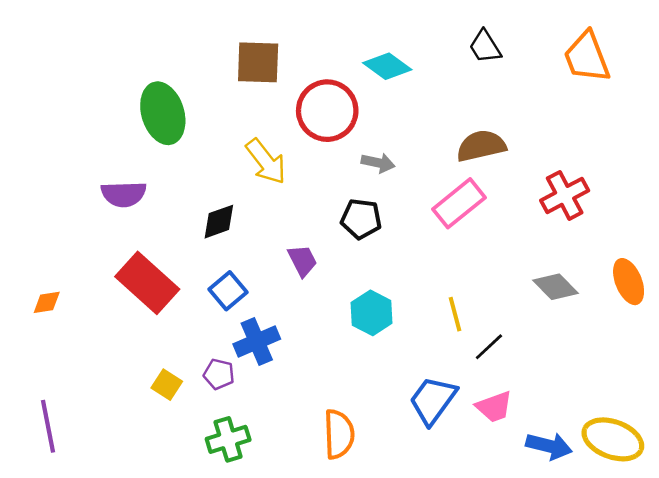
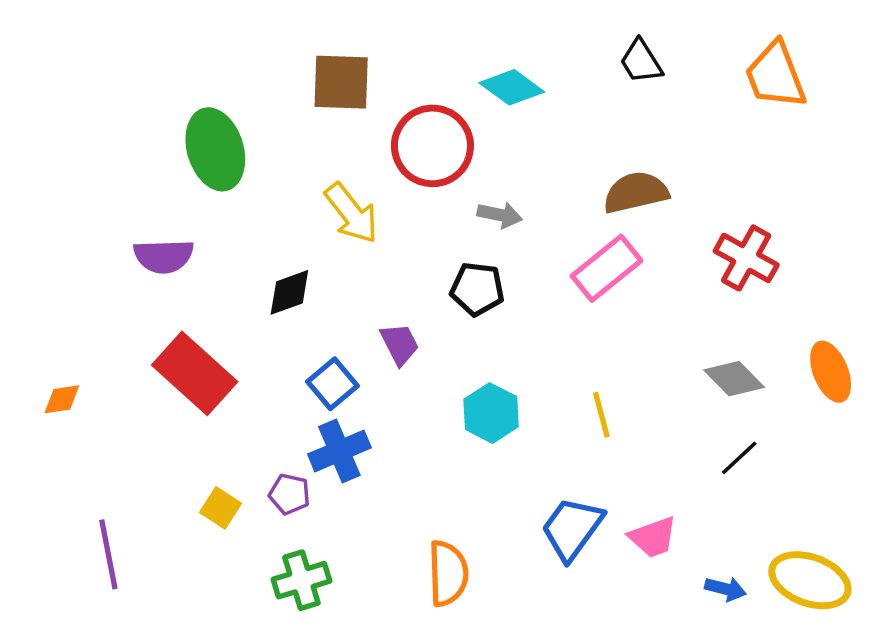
red cross: (565, 195) -> (746, 258), turned -33
blue square: (228, 291) -> (332, 384), moved
black line: (489, 347) -> (739, 458), moved
purple line: (48, 426) -> (108, 554), moved
blue arrow: (549, 446) -> (725, 589), size x0.7

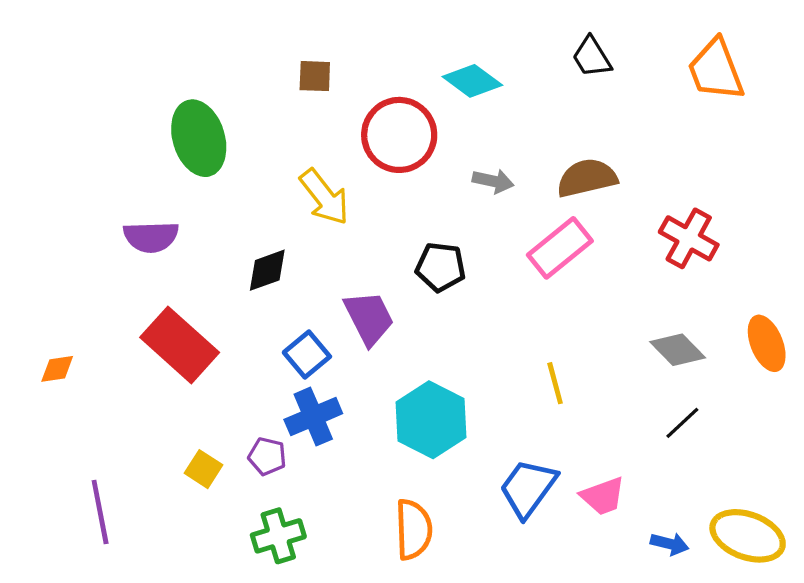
brown square: (341, 82) -> (315, 76), size x0.6
gray arrow: (500, 215) -> (493, 181), moved
purple trapezoid: (400, 344) -> (369, 318), size x1.4
cyan hexagon: (491, 413) -> (431, 420), moved, size x1.4

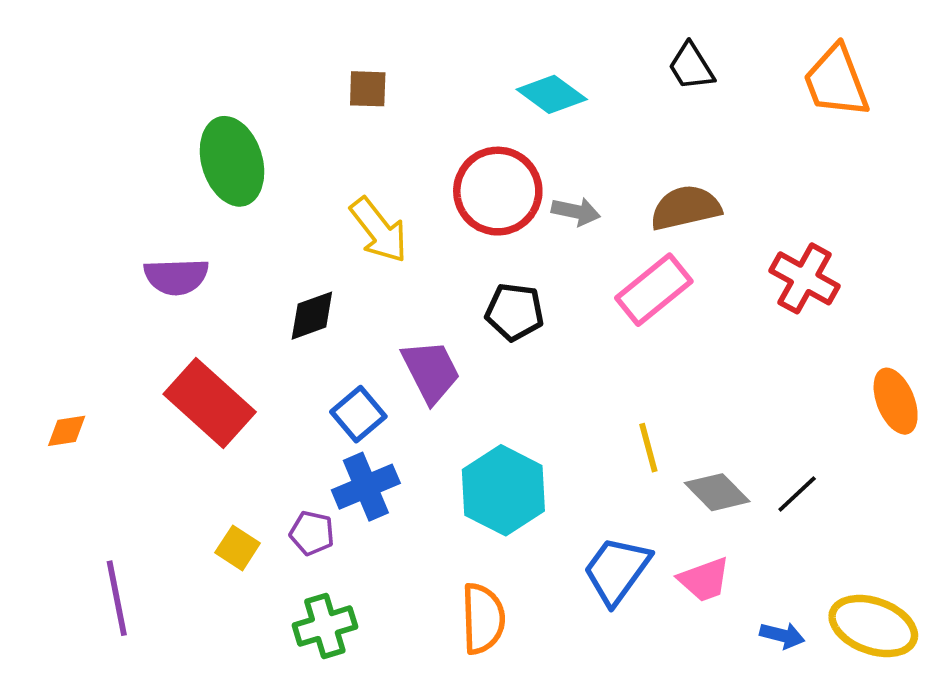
red circle: (399, 135) -> (498, 191), moved
gray diamond: (678, 350) -> (717, 492), moved

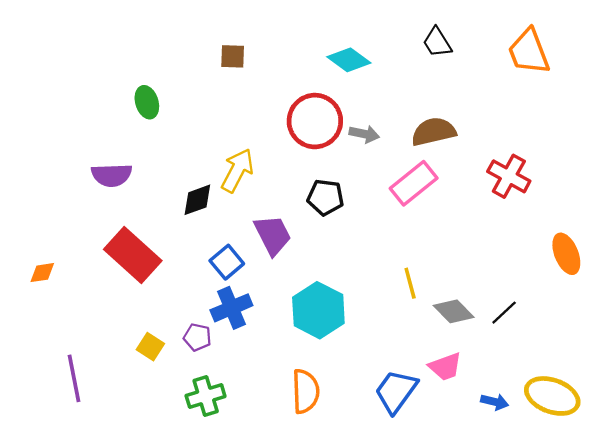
green ellipse: (232, 161) -> (147, 102), size x0.6
yellow arrow: (379, 230) -> (237, 170), moved, turned -114
blue trapezoid: (617, 570) -> (396, 391), moved

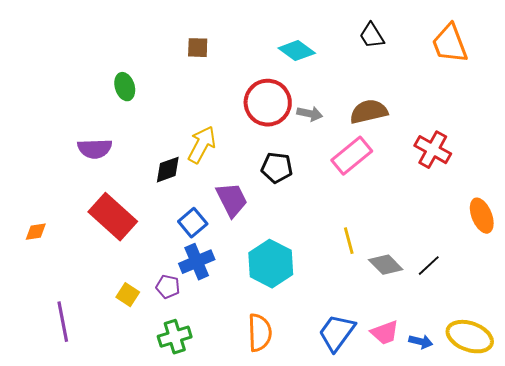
pink trapezoid: (445, 367) -> (385, 333), moved

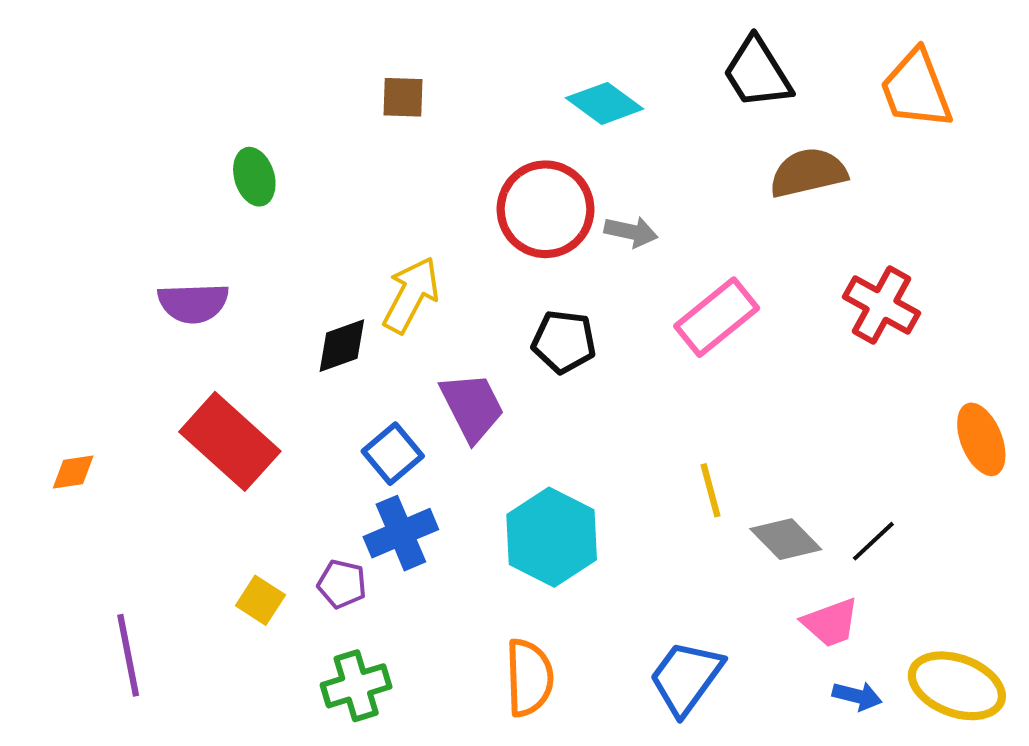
black trapezoid: (372, 36) -> (757, 73), size x1.4
brown semicircle: (369, 112) -> (808, 173), moved
pink trapezoid: (385, 333) -> (831, 623), moved

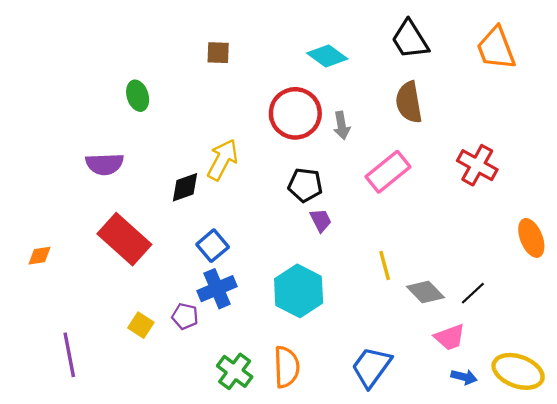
brown semicircle: (808, 173) -> (409, 102), moved, turned -87
gray arrow: (631, 232) -> (342, 125), turned 68
purple trapezoid: (472, 407) -> (321, 220), moved, size x0.6
green cross: (356, 686) -> (235, 371), moved, turned -36

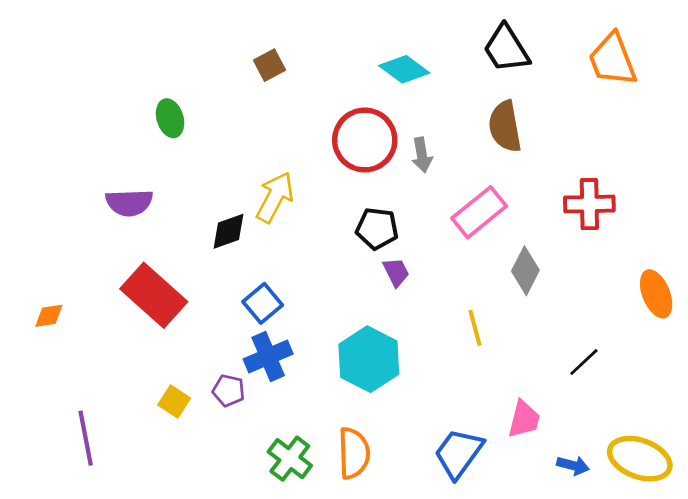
brown square: (218, 53) -> (269, 65), turned -30
red cross: (477, 165) -> (589, 204), turned -30
gray diamond: (425, 292) -> (525, 271), moved, turned 72
pink trapezoid: (450, 337) -> (524, 419), moved, turned -56

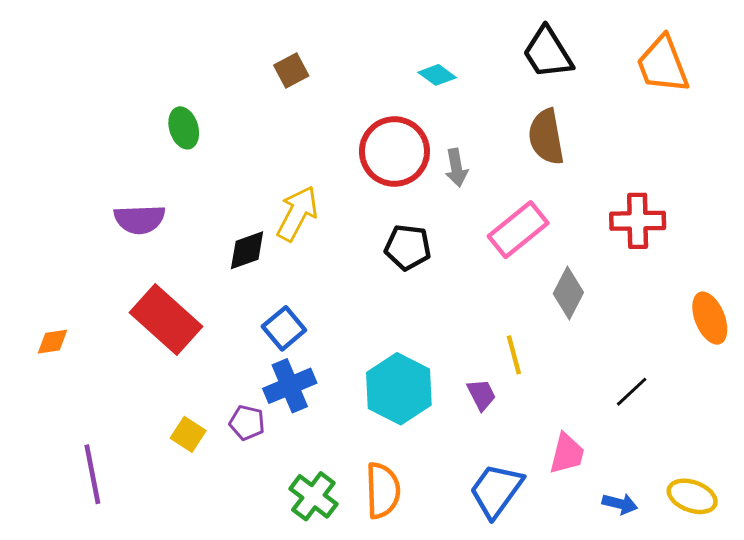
cyan diamond: (404, 69) -> (437, 75), size x0.7
purple trapezoid: (396, 272) -> (481, 395), moved
yellow ellipse: (640, 459) -> (692, 496), size x0.7

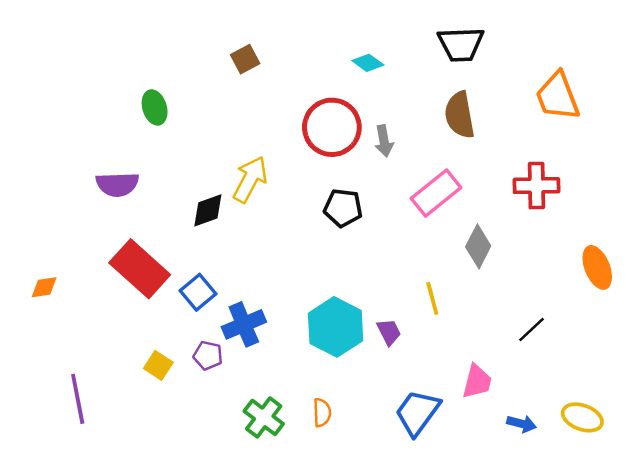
black trapezoid: (548, 53) -> (461, 44), turned -60
orange trapezoid: (663, 65) -> (558, 96), moved
blue square: (284, 328) -> (198, 292), moved
purple trapezoid: (481, 395) -> (389, 332), moved
orange semicircle: (383, 490) -> (322, 413), size x0.6

